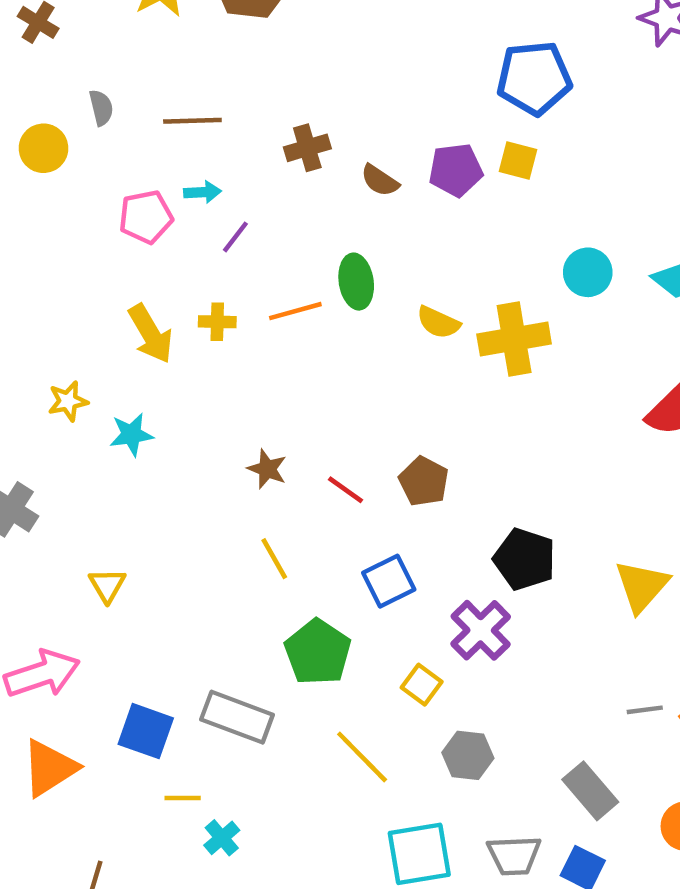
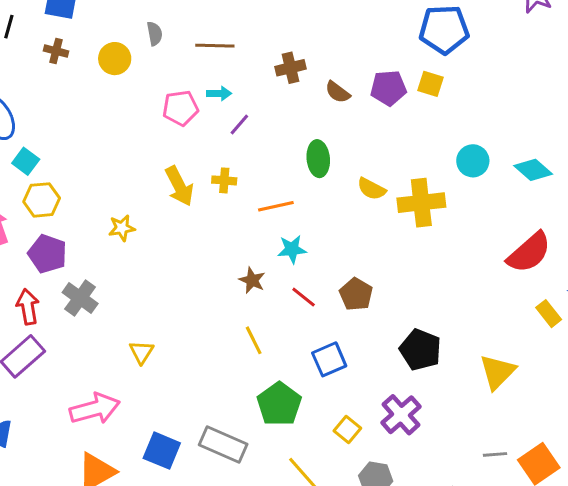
orange line: (295, 311) -> (276, 206), moved
cyan star: (131, 435) -> (292, 249), moved
purple cross: (481, 630) -> (401, 415), moved

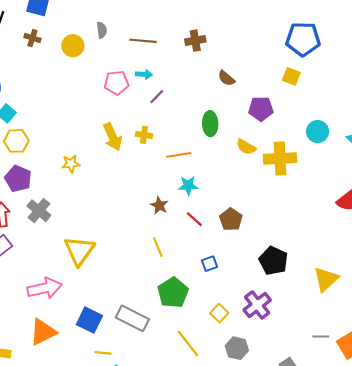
brown cross: (290, 68) -> (195, 41), moved
purple pentagon: (389, 88) -> (261, 109), moved
yellow triangle: (141, 352) -> (79, 251), size x1.8
blue square: (329, 359) -> (209, 264), size x0.7

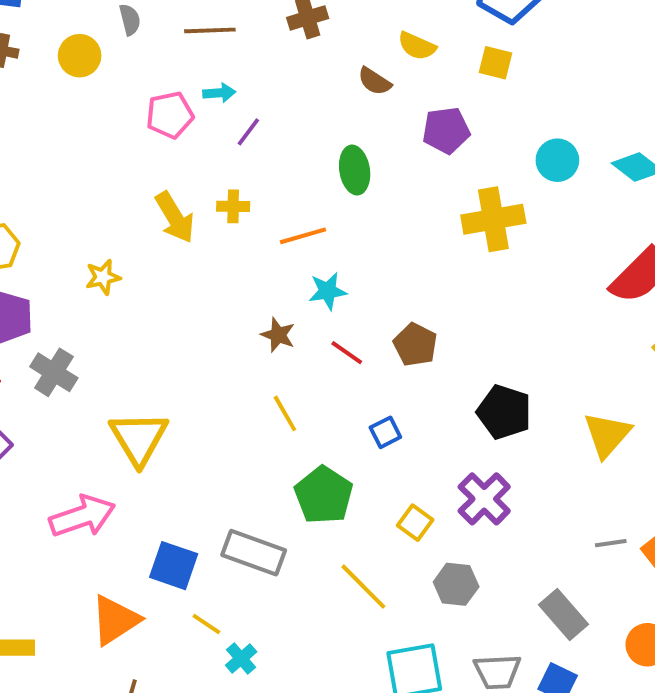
yellow semicircle: (246, 147) -> (417, 46), moved
orange triangle: (43, 332) -> (115, 620), moved
yellow line: (103, 353) -> (206, 624), turned 35

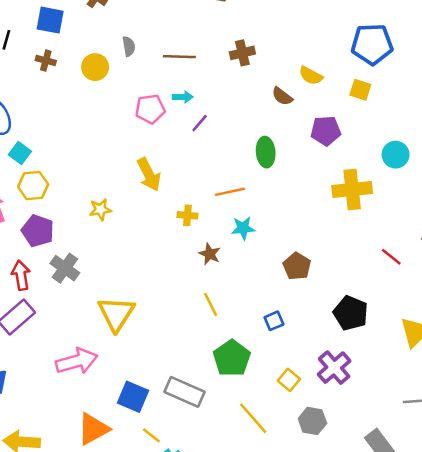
yellow cross: (233, 206) -> (187, 215), moved
red line: (347, 353) -> (391, 257), moved

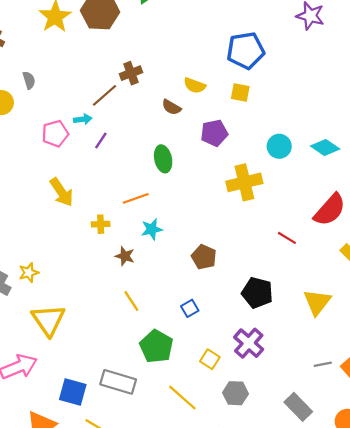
brown line: (179, 57) -> (104, 95), moved, turned -36
yellow star: (100, 209) -> (29, 273), moved

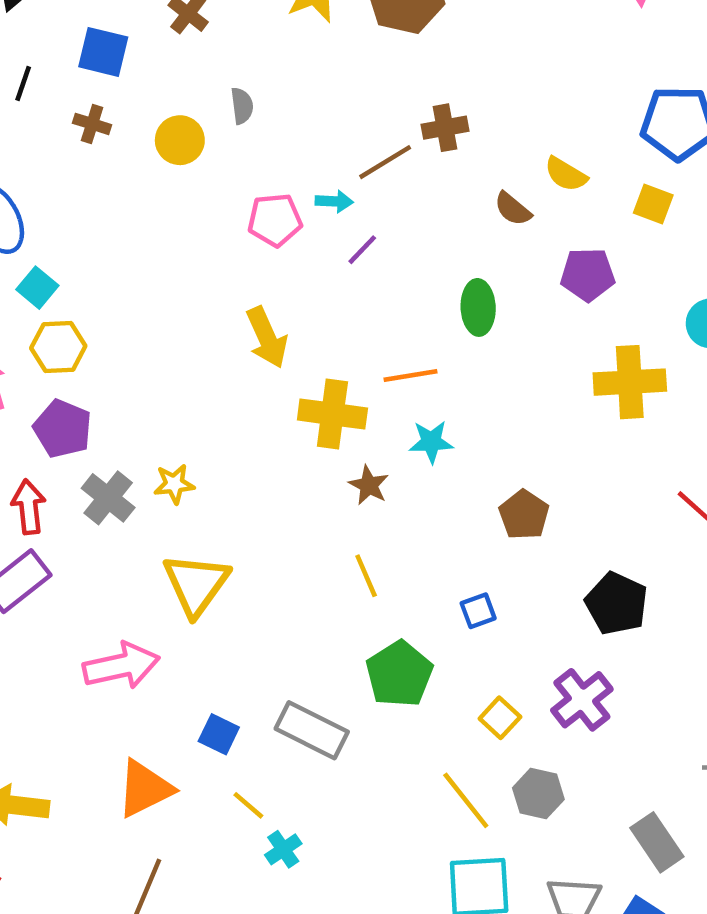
yellow cross: (101, 224) -> (332, 414), size x1.8
blue square: (73, 392) -> (219, 734), size x0.7
yellow line: (182, 398) -> (466, 800), moved

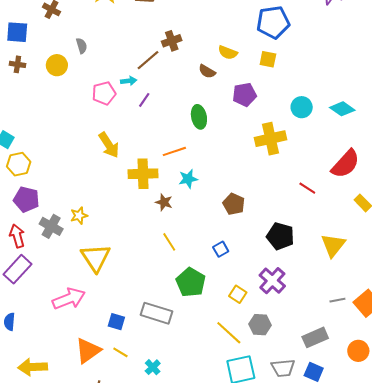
yellow line: (248, 805) -> (120, 352), moved
gray rectangle: (657, 842) -> (315, 337), turned -70

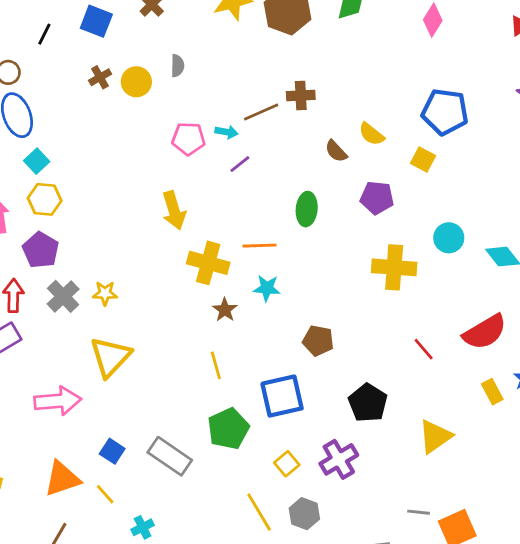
brown cross: (17, 64) -> (100, 77), moved, turned 35
brown pentagon: (234, 204) -> (318, 341), turned -30
blue square: (221, 249) -> (282, 396), size x2.0

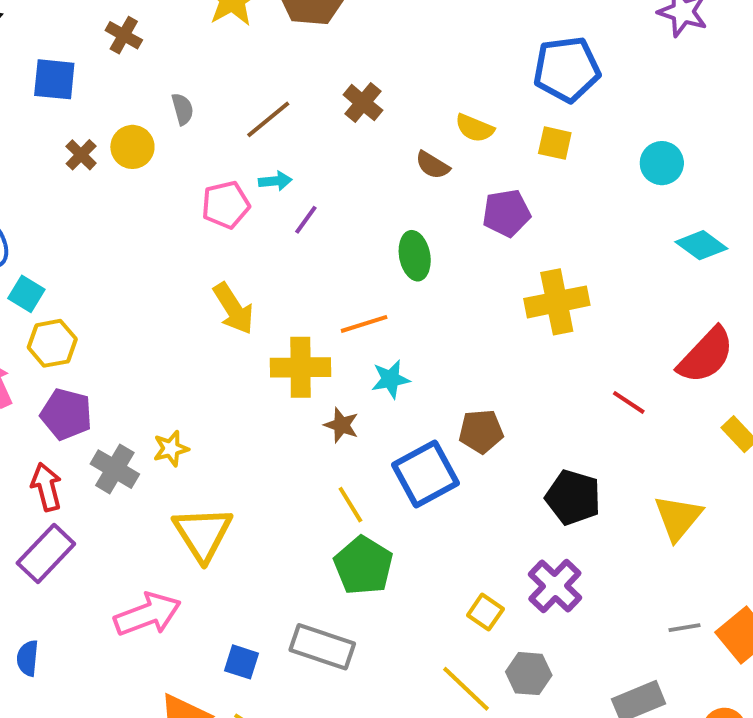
brown cross: (301, 96) -> (363, 103), turned -32
brown line: (261, 112) -> (268, 119), moved
cyan circle: (449, 238) -> (662, 163), moved
blue square: (282, 396) -> (425, 474), moved
green pentagon: (228, 429) -> (363, 566), moved

